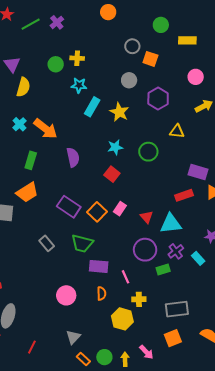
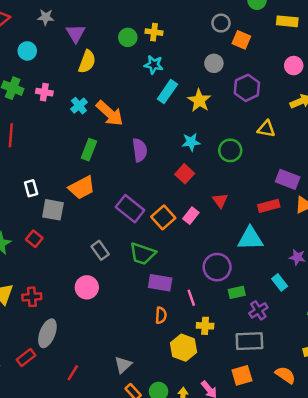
red triangle: (146, 217) -> (220, 201), moved
purple cross: (176, 251) -> (258, 310), moved
pink circle: (66, 295) -> (87, 287), moved

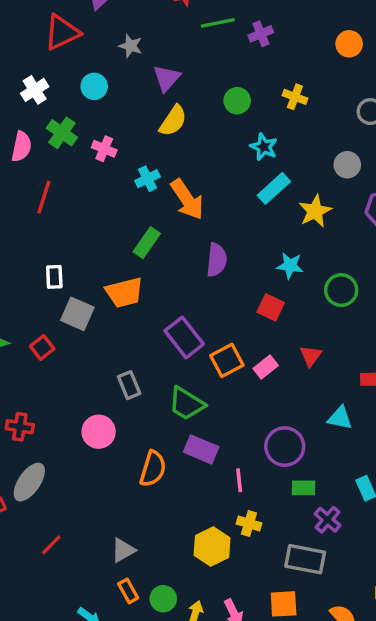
yellow cross: (154, 32) -> (295, 97), moved
red square: (185, 174) -> (271, 307), turned -30
cyan triangle: (250, 238) -> (340, 418), size x0.7
purple cross: (258, 310) -> (328, 520), turned -30
orange semicircle: (161, 315) -> (153, 469), moved, size x1.5

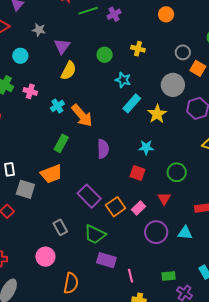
gray circle: (347, 165) -> (173, 85), size x1.5
green circle: (341, 290) -> (177, 172), moved
purple circle: (285, 447) -> (156, 232), moved
orange semicircle: (153, 469) -> (71, 283), moved

